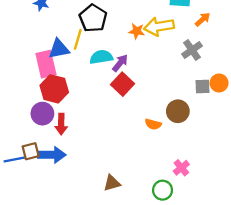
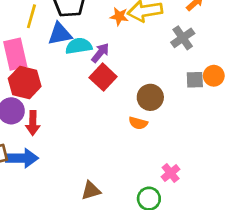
yellow line: (78, 39) -> (31, 16), moved
blue triangle: (59, 49) -> (60, 34), moved
brown circle: (178, 111) -> (150, 97), moved

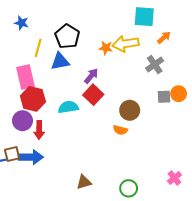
cyan semicircle: (79, 46) -> (68, 107), moved
pink cross: (171, 173) -> (174, 178), moved

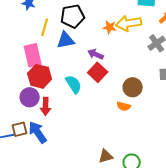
black pentagon: (67, 36) -> (73, 16), turned 30
purple arrow: (91, 76) -> (96, 54), turned -105
cyan semicircle: (68, 107) -> (74, 84), turned 66
blue arrow: (31, 157) -> (38, 132), turned -125
brown triangle: (84, 182) -> (106, 156), moved

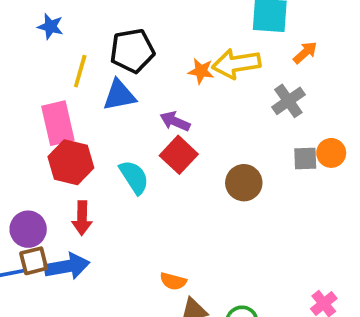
purple circle: (30, 97) -> (28, 229), moved
orange semicircle: (124, 106) -> (173, 281), moved
blue arrow: (38, 132) -> (67, 266), turned 115

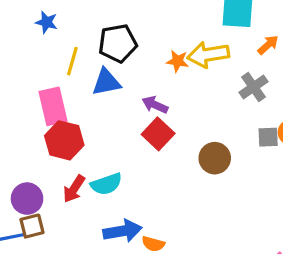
cyan semicircle: (134, 177) -> (106, 184), moved, turned 104
red arrow: (82, 218) -> (74, 189), turned 32
blue arrow: (67, 266) -> (123, 231), moved

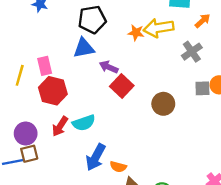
yellow line: (72, 61) -> (20, 75), moved
purple arrow: (155, 105) -> (109, 67), moved
pink rectangle: (53, 106) -> (45, 66), size x0.7
blue arrow: (123, 231) -> (96, 157), turned 128

